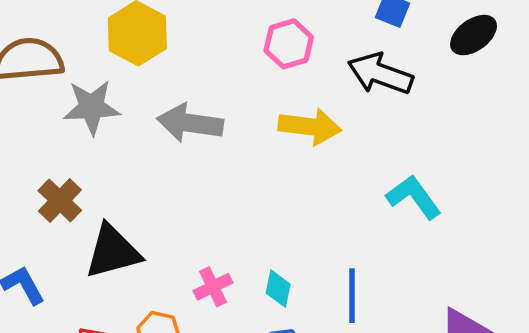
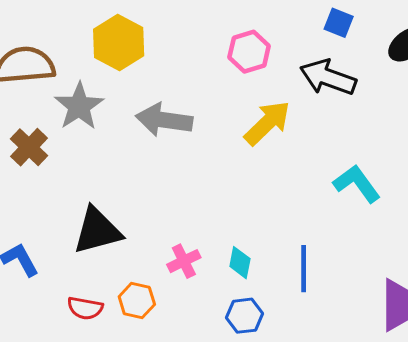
gray star: (92, 107) -> (79, 106), turned -30
yellow arrow: (310, 127) -> (267, 123), turned -51
brown cross: (60, 201) -> (29, 147), moved

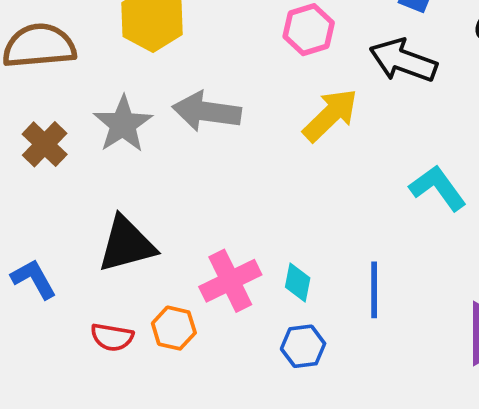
gray star: (79, 106) -> (123, 124), moved
pink cross: (184, 261) -> (230, 281), size x1.5

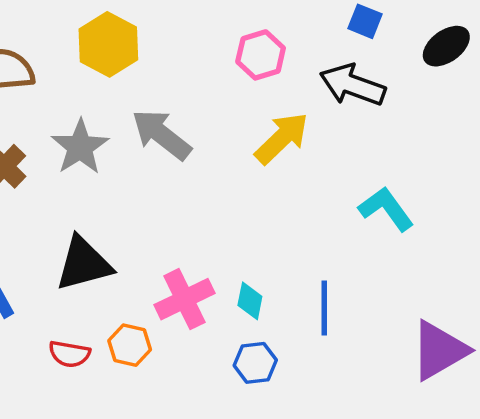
gray arrow: (207, 111) -> (161, 135), turned 30

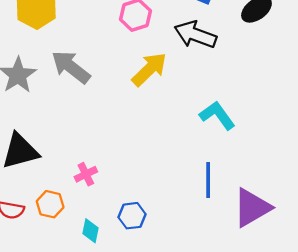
pink cross: (184, 299) -> (86, 174), size x0.6
cyan diamond: (250, 301) -> (90, 231), moved
blue line: (324, 308) -> (208, 180), moved

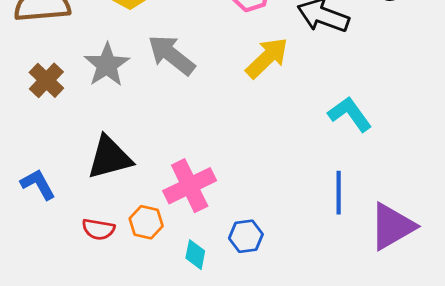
pink cross: (86, 174) -> (190, 186), size x1.8

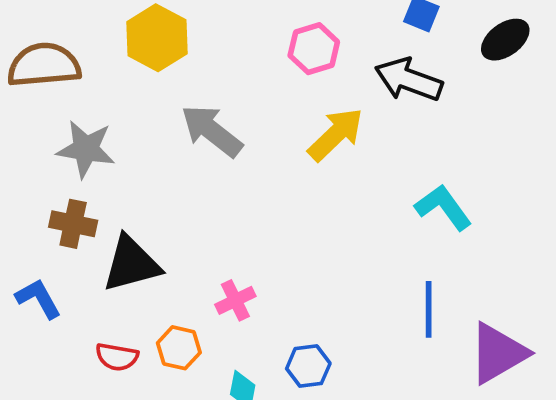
gray star: (107, 65) -> (86, 149), moved, turned -30
brown cross: (46, 80) -> (73, 224), moved, turned -32
pink cross: (190, 186) -> (235, 300), size x0.6

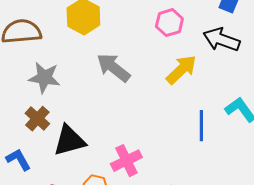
brown cross: (73, 224) -> (37, 119), turned 30
pink cross: (235, 300) -> (126, 161), size x1.4
blue line: (429, 309) -> (201, 126), moved

